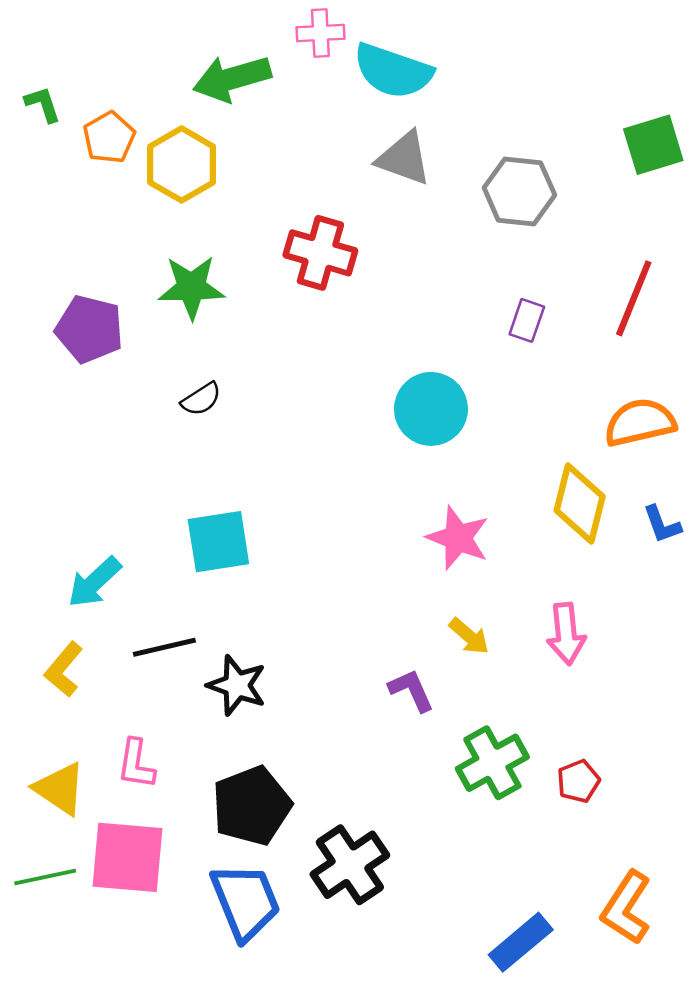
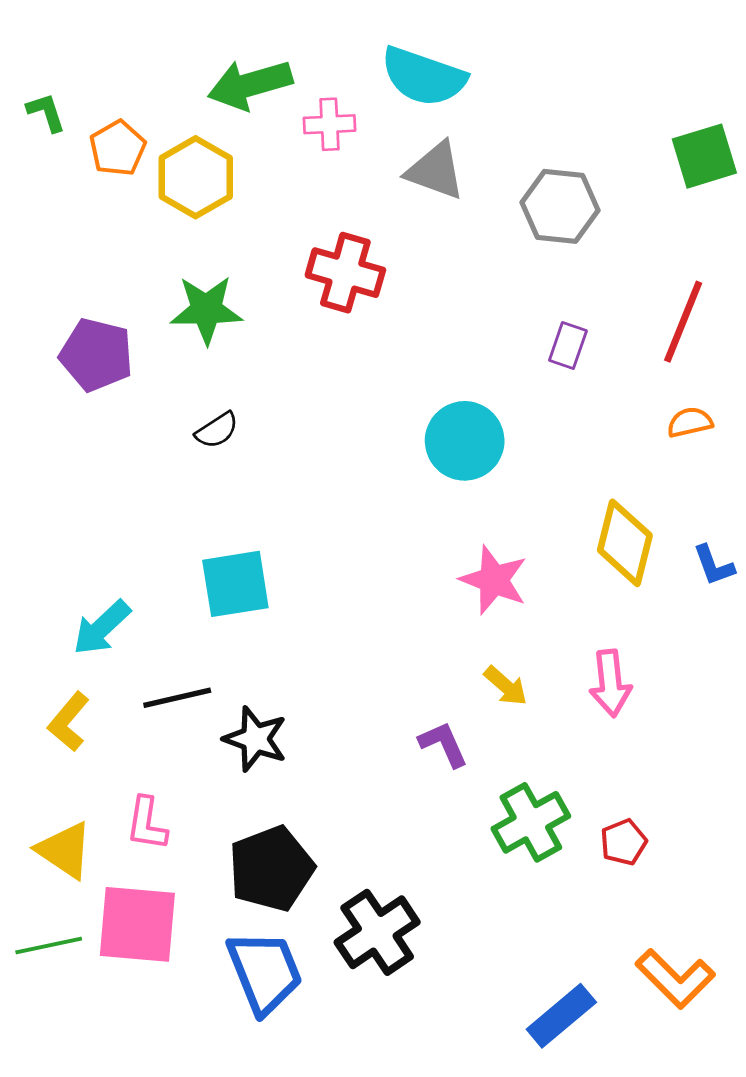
pink cross: (320, 33) -> (330, 124), moved
orange semicircle: (640, 422) -> (690, 422), moved, size x0.6
orange L-shape: (626, 908) -> (675, 979), turned -78

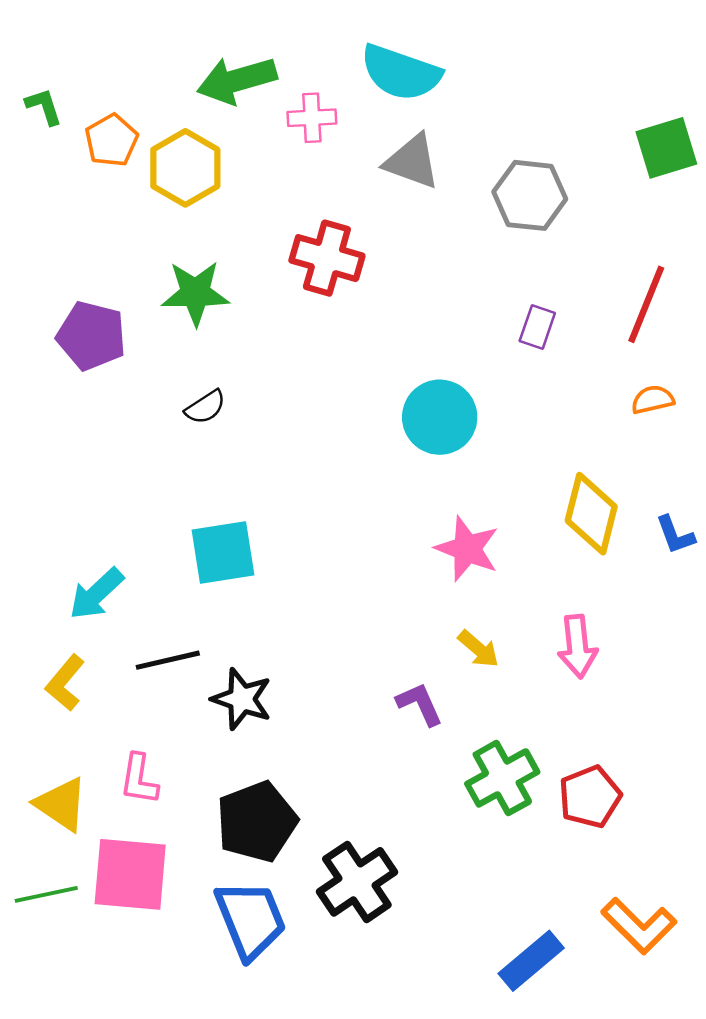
red pentagon: (624, 842) -> (590, 797), size x1.4

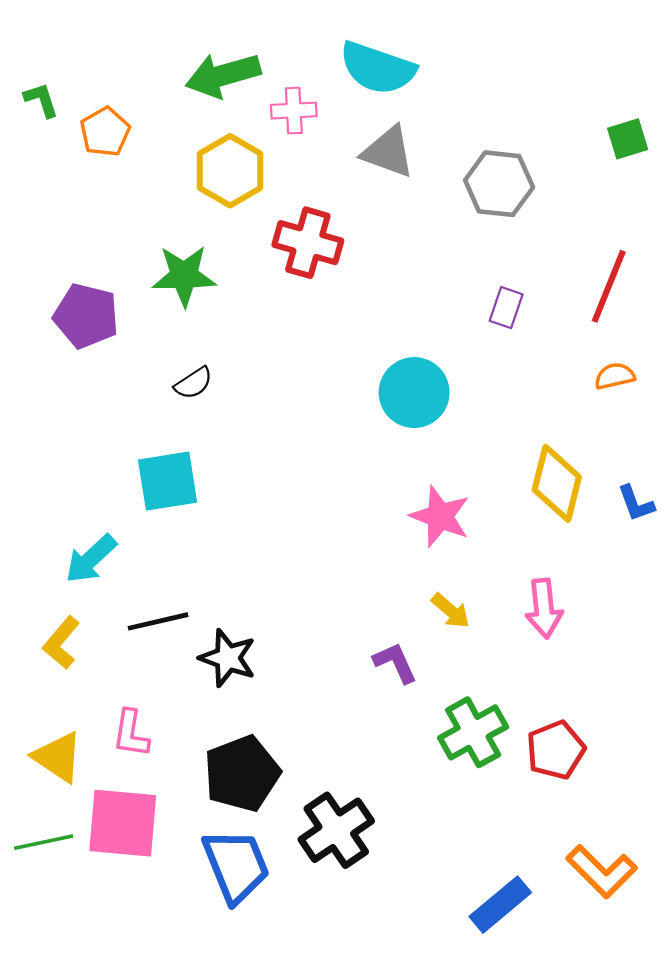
green square: (666, 148) -> (628, 139), size x0.7
yellow hexagon: (185, 168) -> (230, 171), moved
cyan square: (223, 552) -> (168, 481), moved

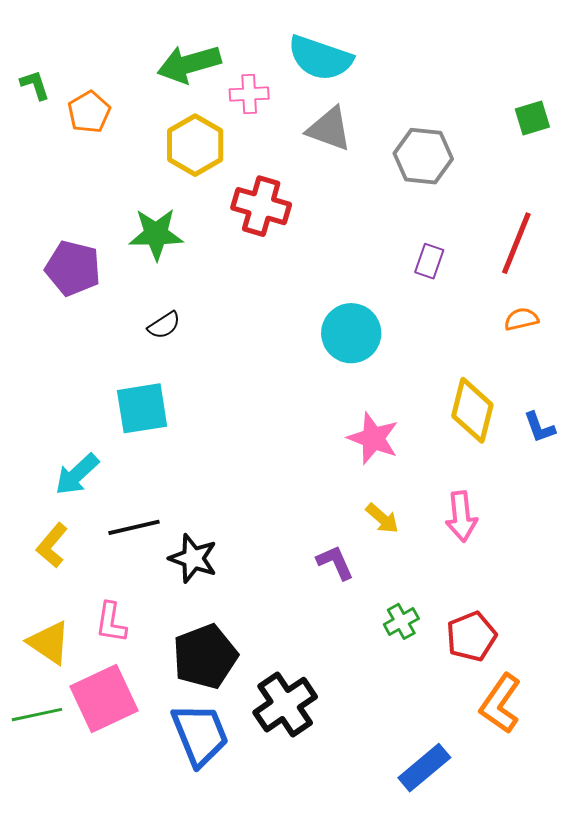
green cross: (473, 732) -> (401, 621), size x0.6
pink square: (123, 823) -> (104, 699), turned -30
orange L-shape: (602, 872) -> (500, 704), moved, turned 80

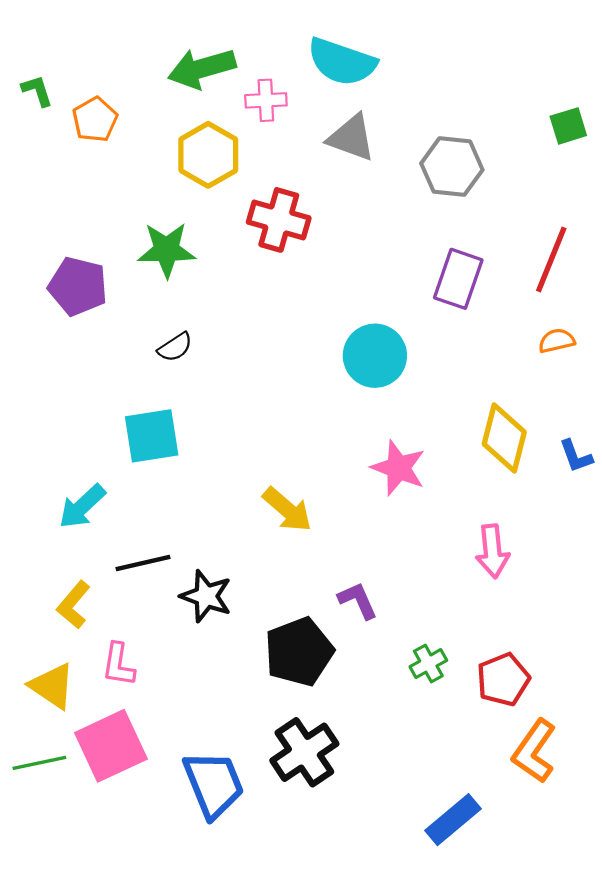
purple rectangle: (429, 261) -> (458, 279), size x1.6
yellow arrow: (382, 518) -> (287, 510), moved, size x1.4
yellow L-shape: (52, 545) -> (74, 605), moved
black pentagon: (205, 657) -> (299, 652), moved

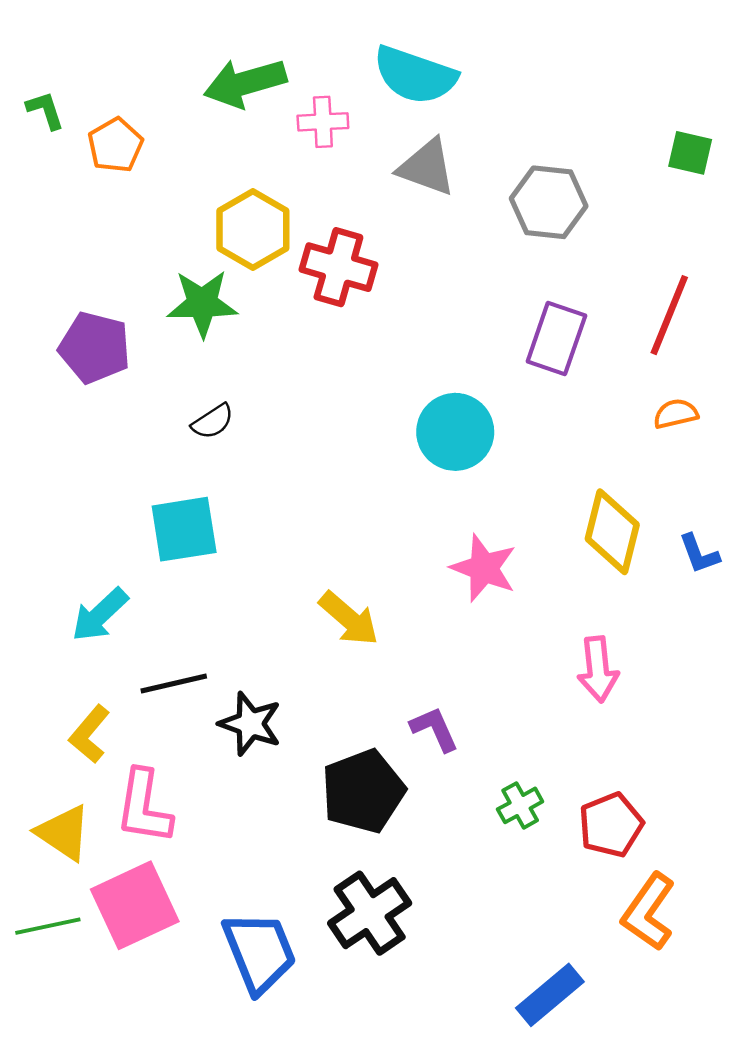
green square: (568, 126) -> (690, 153), turned 30
yellow hexagon: (208, 155) -> (253, 230), moved
pink L-shape: (118, 665) -> (144, 807), size x1.4

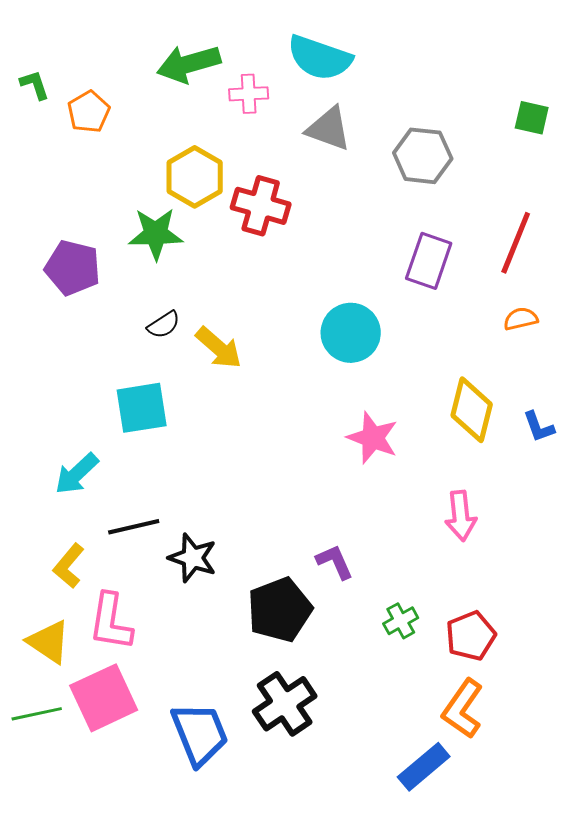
yellow arrow: (349, 619) -> (219, 348), moved
orange L-shape: (649, 912) -> (463, 709), moved

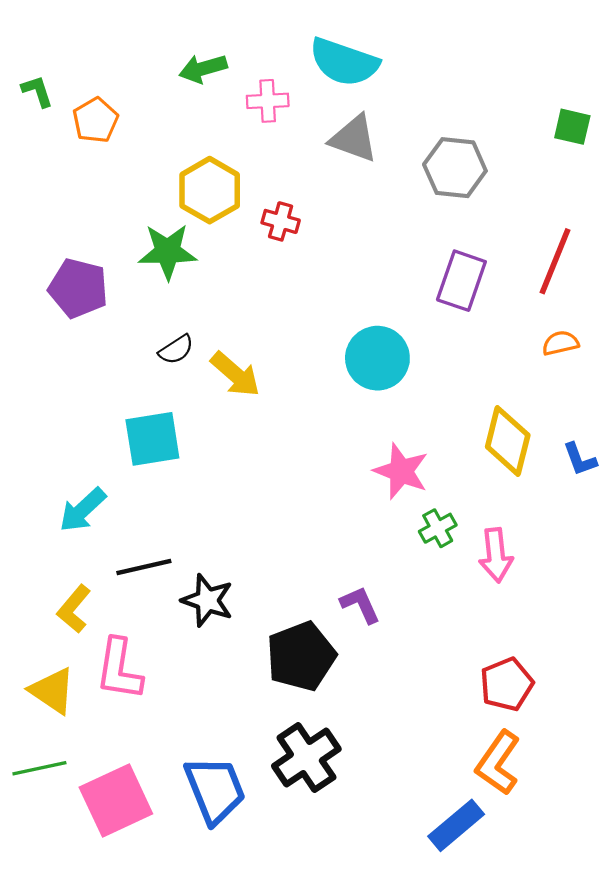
green arrow: (189, 64) -> (203, 69), size x0.7
red cross: (261, 206) -> (281, 221), size x0.6
green cross: (401, 621) -> (438, 528), moved
pink square: (104, 698) -> (116, 801), moved

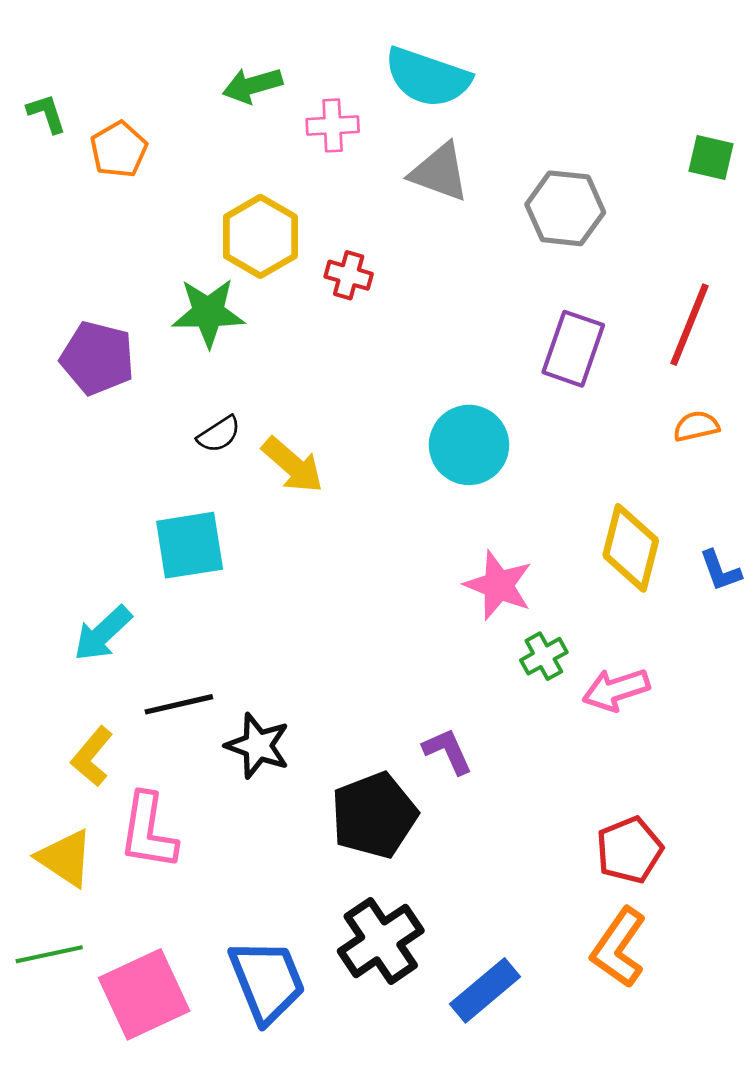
pink arrow: (496, 555) -> (616, 690), turned 78
blue rectangle: (456, 825) -> (485, 990), moved

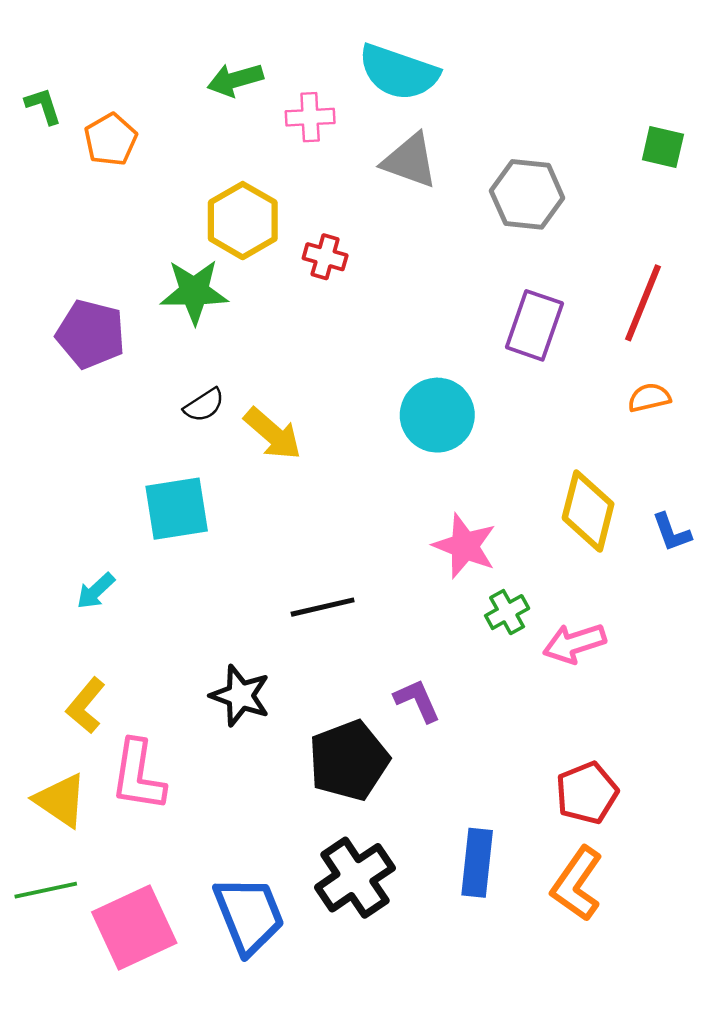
cyan arrow: (103, 633) -> (96, 591), size x0.7
black line: (179, 704) -> (323, 607), moved
blue rectangle: (485, 990) -> (477, 863), moved, turned -44

